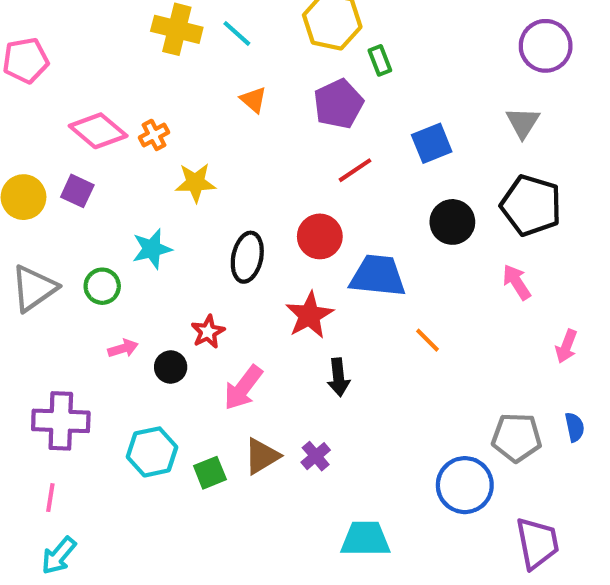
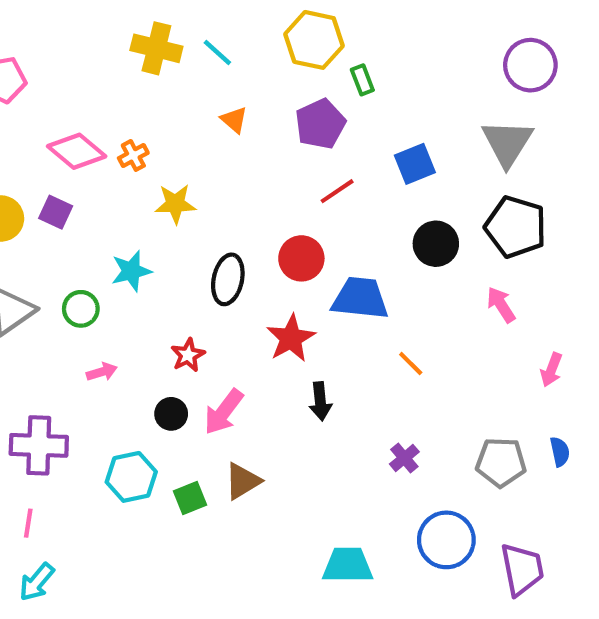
gray triangle: (523, 123) -> (507, 143), size x1.5
black circle: (171, 367) -> (171, 414), moved
purple cross: (316, 456) -> (404, 458), moved
blue circle: (465, 485) -> (446, 540), moved

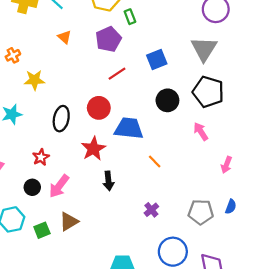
blue semicircle: (560, 452) -> (231, 207), turned 32

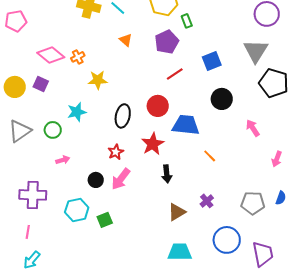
black pentagon: (208, 92) -> (274, 83), moved
red star: (41, 157) -> (116, 152), moved
brown triangle: (69, 222) -> (177, 212), moved

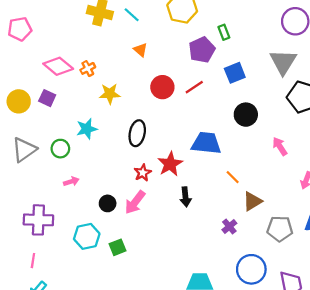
green rectangle: (187, 21) -> (224, 32), moved
purple pentagon: (167, 42) -> (202, 50), moved
red circle: (158, 106) -> (162, 87), moved
red star: (116, 152) -> (143, 173), moved
brown triangle: (177, 212) -> (252, 201), moved

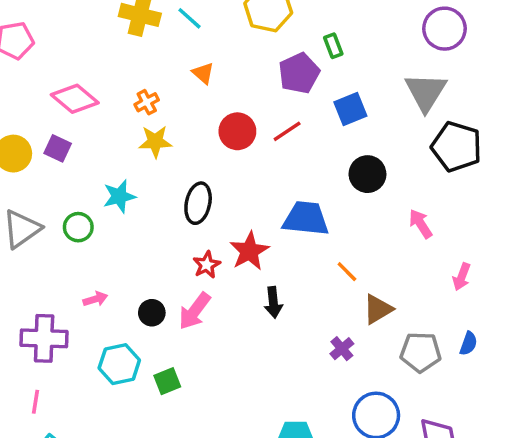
orange cross: (88, 68) -> (147, 102), moved
pink arrow: (71, 181) -> (95, 299), moved

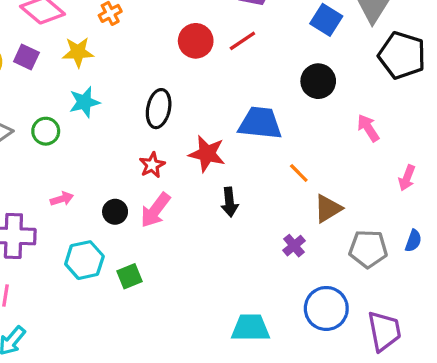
blue square: (350, 109) -> (326, 20), moved, turned -36
yellow star: (155, 142) -> (78, 52), moved
red star: (249, 251) -> (207, 154), turned -30
red star: (207, 265) -> (152, 165), moved

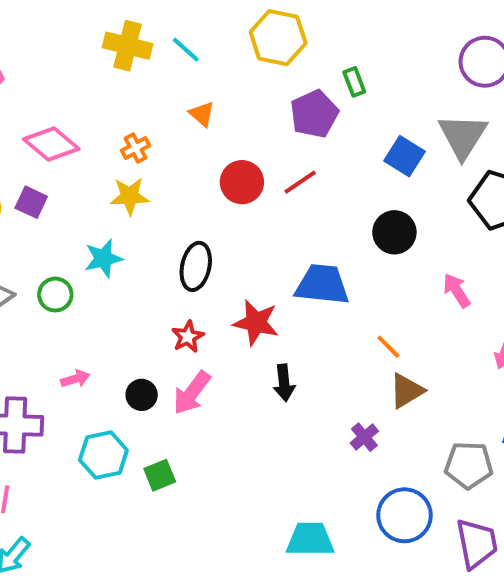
yellow star: (78, 52) -> (130, 196), moved
orange line: (299, 173) -> (388, 347), moved
gray pentagon: (368, 249) -> (469, 465), moved

